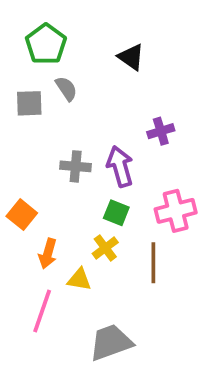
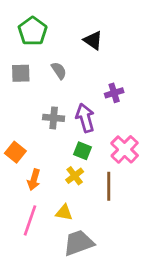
gray semicircle: (66, 89) -> (59, 71), moved
pink cross: (176, 211) -> (125, 149), turned -32
yellow triangle: (79, 279) -> (64, 213), moved

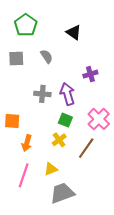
orange square: (15, 152) -> (12, 121), turned -35
brown line: (109, 186) -> (86, 148), turned 35
yellow triangle: (64, 213) -> (51, 169), turned -32

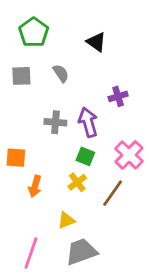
pink line: (24, 175) -> (31, 253), moved

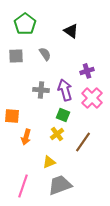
pink cross: (129, 155) -> (92, 98), moved

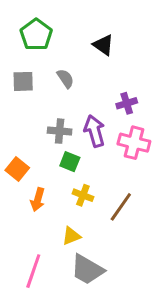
pink cross: (92, 98) -> (134, 143), turned -30
green square: (63, 115) -> (70, 162), moved
orange square: (12, 116) -> (17, 169), turned 35
yellow cross: (57, 134) -> (83, 195), turned -32
gray trapezoid: (60, 185) -> (87, 270), turned -130

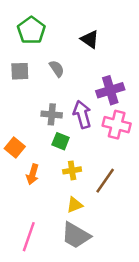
purple cross: (127, 103) -> (110, 90), size x1.5
yellow cross: (83, 195) -> (72, 170), turned -30
yellow triangle: (71, 236) -> (75, 205), moved

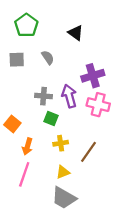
pink line: (29, 237) -> (24, 174), moved

